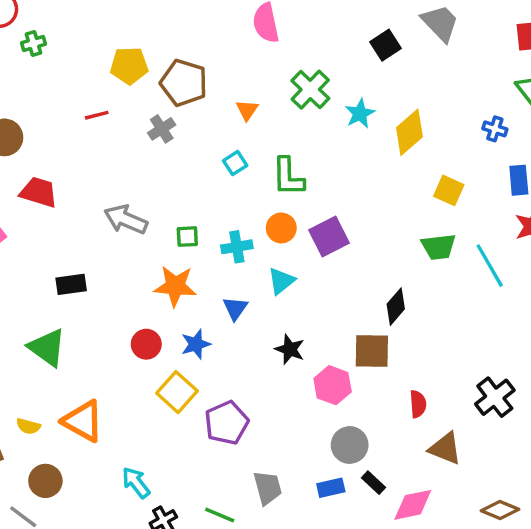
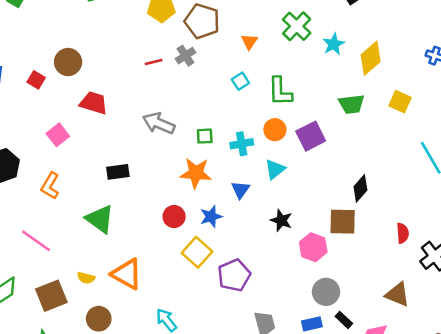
red line: (97, 115) -> (154, 62), moved
green trapezoid: (438, 247) -> (352, 104), moved
red semicircle: (418, 404) -> (403, 233), moved

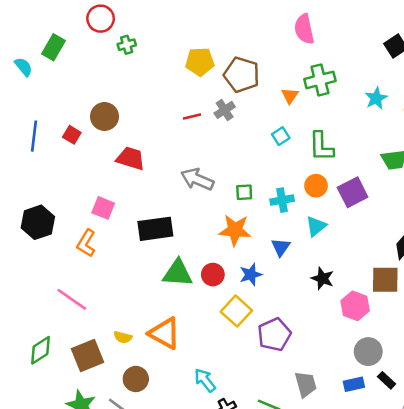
green cross: (297, 26) -> (320, 80), moved, turned 32
pink square: (58, 135) -> (103, 208), moved, turned -30
black rectangle: (118, 172) -> (155, 229), size x1.5
green triangle: (100, 219) -> (178, 273), moved, turned -32

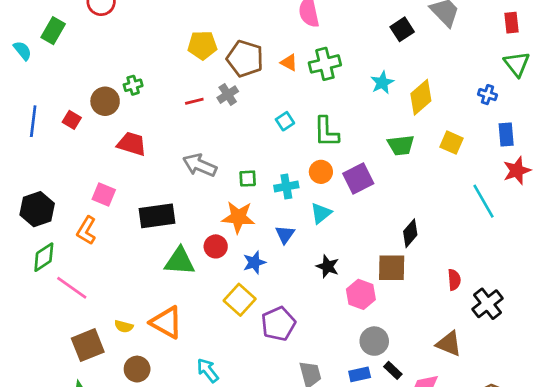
green cross: (127, 45) -> (133, 85), moved
orange triangle: (290, 96) -> (289, 63), moved, turned -36
red circle: (213, 275) -> (216, 246), moved
green diamond: (40, 350) -> (44, 257), moved

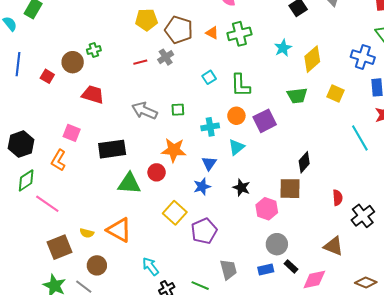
blue cross: (487, 95) -> (363, 57), size x1.6
blue line: (33, 121) -> (18, 64), moved
green square: (248, 179) -> (178, 110), moved
blue star: (254, 262) -> (202, 187), moved

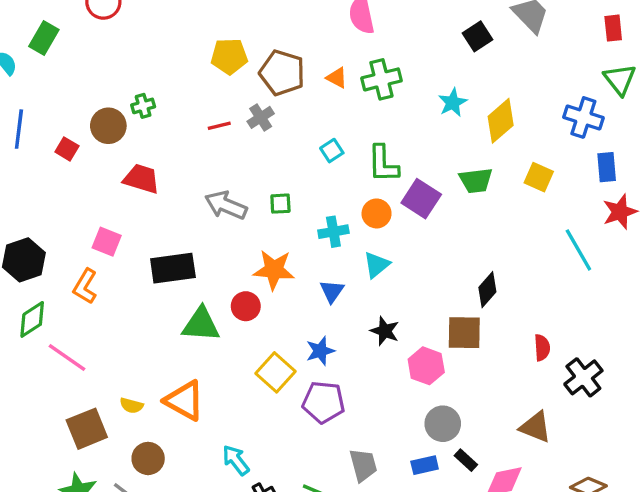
purple square: (265, 121) -> (421, 199), moved, turned -30
blue star: (202, 187) -> (320, 351), moved
purple pentagon: (204, 231) -> (324, 402), turned 30

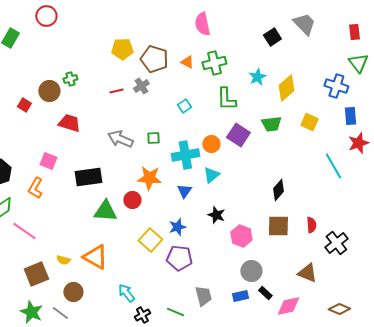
green L-shape: (383, 164) -> (226, 99), moved
cyan cross: (333, 232) -> (185, 155), size x1.5
brown square: (464, 333) -> (278, 226), moved

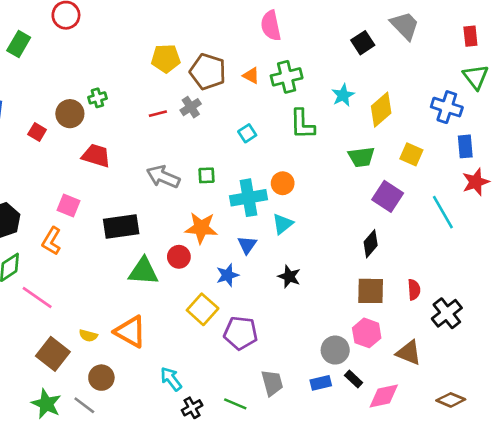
purple square: (238, 135) -> (388, 196), moved
blue star: (177, 227) -> (227, 275), moved
pink hexagon: (241, 236) -> (367, 333), moved
brown square: (36, 274) -> (53, 354), turned -30

